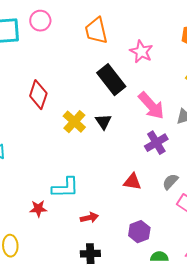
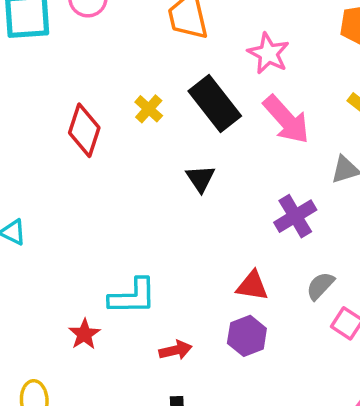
pink arrow: (151, 106) -> (286, 120), moved
yellow cross: (74, 122) -> (149, 109), moved, size x0.7
red star: (38, 209) -> (84, 334), turned -30
purple hexagon: (139, 232) -> (247, 336), moved

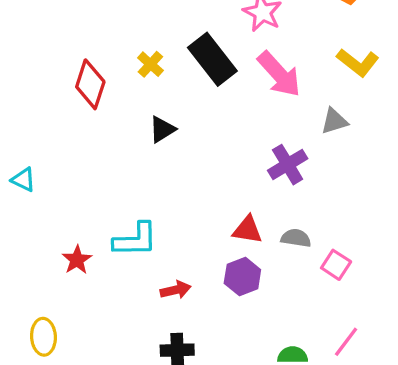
black triangle: (200, 179) -> (162, 129), moved, turned 32
gray semicircle: (320, 286) -> (296, 238), moved, turned 56
red star: (84, 334) -> (77, 260), moved

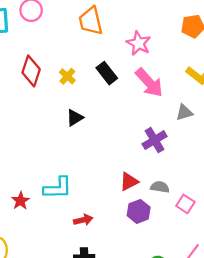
black rectangle: (212, 59) -> (107, 73), size x0.7
red diamond: (90, 84) -> (31, 71), moved
red triangle: (247, 230) -> (129, 182), turned -36
purple hexagon: (242, 277) -> (139, 211), moved

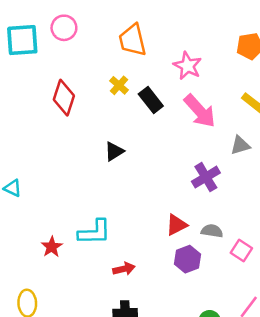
yellow cross: (67, 76) -> (119, 85), moved

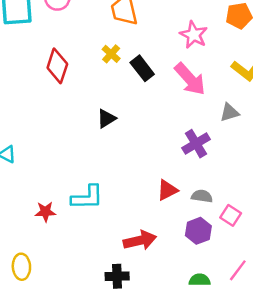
pink star: (188, 66) -> (194, 35), moved
red star: (52, 247) -> (45, 212), turned 30
purple hexagon: (188, 259) -> (198, 231), moved
red arrow: (124, 269) -> (140, 240), moved, size x1.5

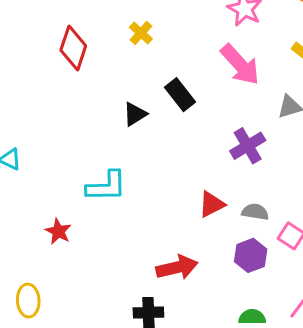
black rectangle: (142, 68) -> (180, 95), moved
cyan L-shape: (87, 197) -> (106, 186), moved
red star: (45, 212) -> (58, 231), turned 30

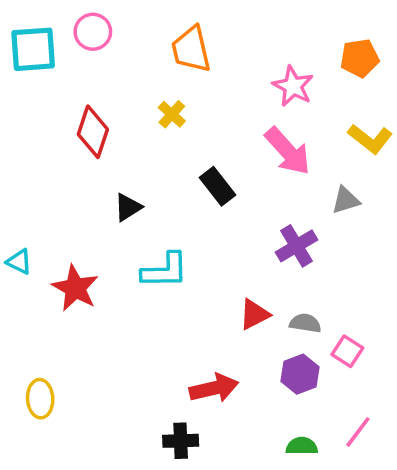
black triangle: (135, 114) -> (128, 207), moved
cyan L-shape: (106, 186) -> (165, 270), moved
red star: (58, 231) -> (75, 288), moved, size x1.5
yellow ellipse: (28, 300) -> (40, 399), moved

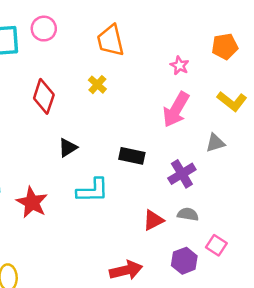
pink star: (293, 86) -> (180, 65), size x0.7
pink arrow: (288, 151) -> (176, 110), turned 72
black rectangle: (217, 186) -> (132, 156), moved, turned -40
gray semicircle: (305, 323) -> (188, 214), moved

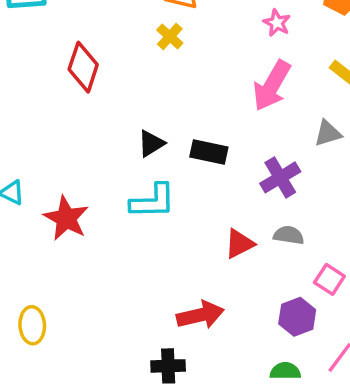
yellow cross: (97, 85) -> (170, 36), moved
black triangle: (68, 148) -> (151, 143), moved
purple hexagon: (184, 261) -> (297, 317), moved

